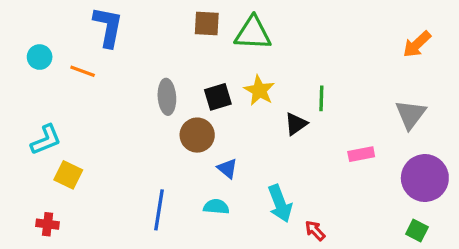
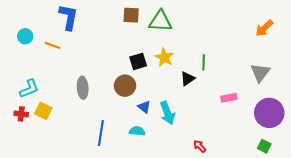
gray ellipse: (167, 97) -> (83, 88), moved
cyan arrow: (280, 203) -> (167, 113), moved
red cross: (48, 224) -> (21, 114), moved

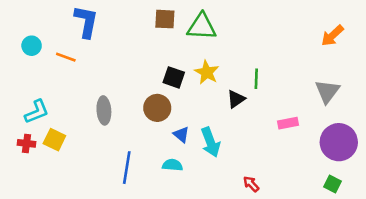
black square: (138, 61) -> (174, 77), turned 36

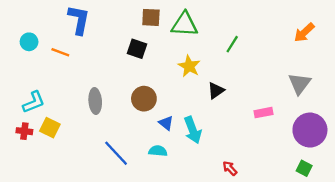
black square: (174, 77) -> (137, 49), moved
green line: (256, 79) -> (232, 44), moved, turned 30
blue line: (127, 168) -> (116, 153), turned -52

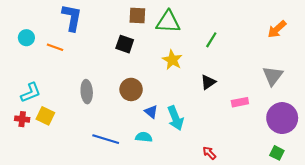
black triangle: (216, 91) -> (208, 82), moved
blue line: (116, 153) -> (106, 139), turned -30

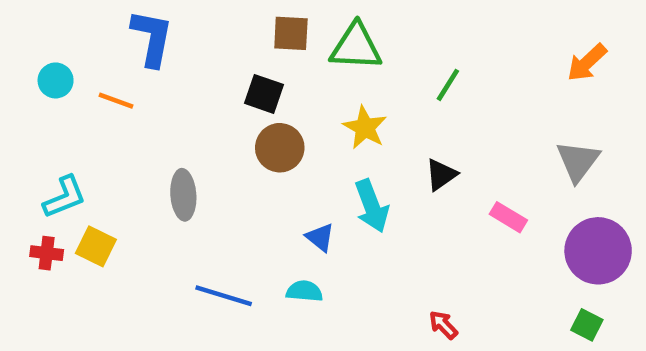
brown circle: (131, 89) -> (280, 148), moved
pink rectangle: (240, 102) -> (508, 217), turned 42
cyan arrow: (175, 118) -> (372, 206), moved

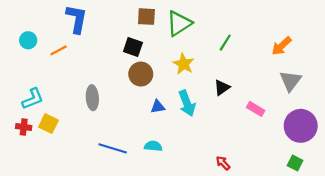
green triangle: (356, 47) -> (179, 23), turned -36
orange arrow: (587, 63) -> (282, 46), moved
orange line: (116, 101) -> (59, 50), turned -48
blue triangle: (320, 237) -> (158, 107), moved, turned -49

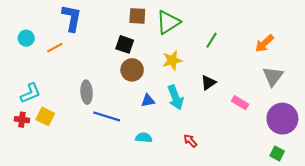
yellow star: (184, 64) -> (172, 60), turned 30
blue line: (113, 148) -> (107, 116), moved
red arrow: (223, 163) -> (190, 141), moved

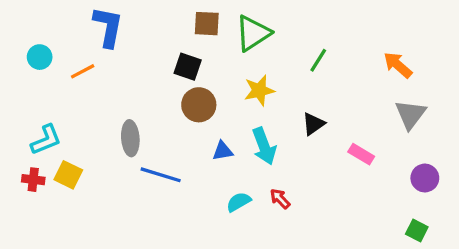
orange arrow: (264, 43) -> (398, 65), turned 84
purple circle: (282, 119) -> (425, 178), size x0.6
cyan semicircle: (144, 138) -> (239, 202), moved, turned -35
red arrow: (190, 141) -> (280, 199), moved

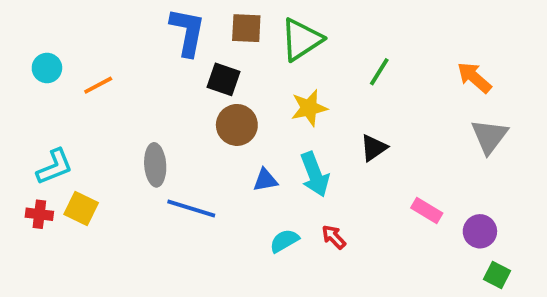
blue L-shape: (108, 27) -> (187, 32), moved
pink rectangle: (361, 154) -> (427, 210), moved
purple circle: (425, 178) -> (480, 231), moved

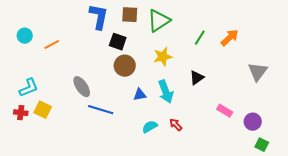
orange arrow: (474, 77) -> (230, 38), moved, turned 96
gray ellipse: (155, 165) -> (82, 87), turned -30

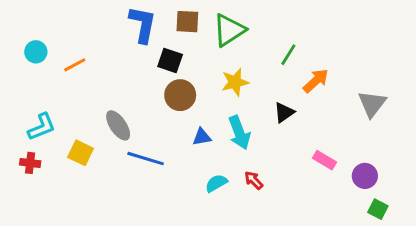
orange arrow: (230, 38) -> (316, 81), moved
yellow square: (43, 110) -> (81, 153), moved

